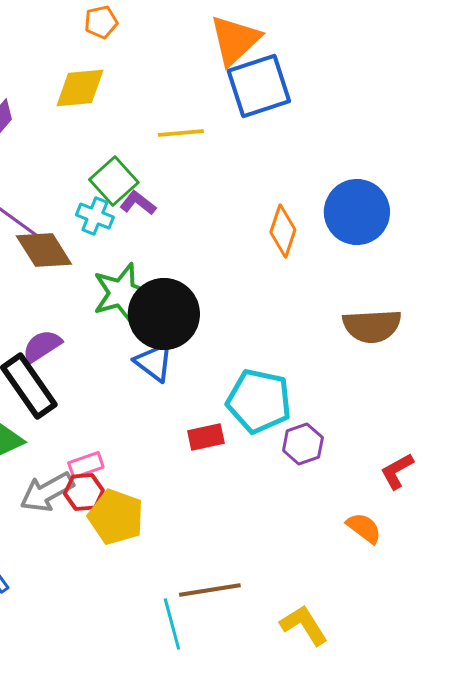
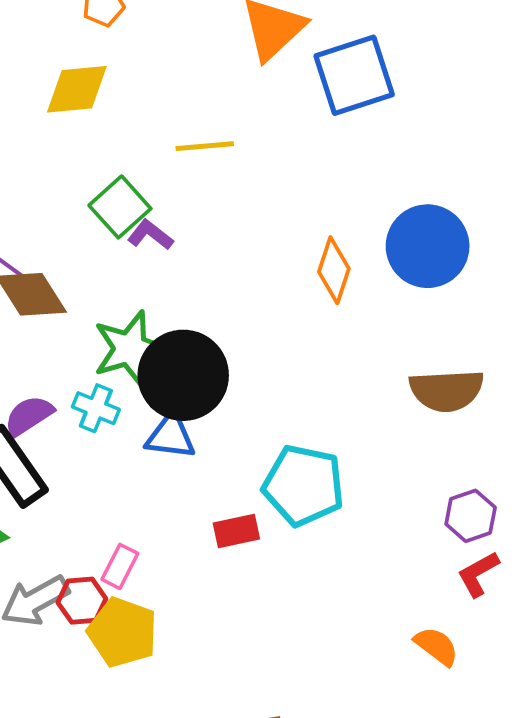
blue square: (259, 86) -> (354, 75), moved
cyan cross: (95, 216) -> (96, 408), moved
blue triangle: (154, 362) -> (171, 436), turned -30
purple hexagon: (303, 444) -> (471, 516), moved
pink rectangle: (86, 465) -> (120, 566), moved, turned -44

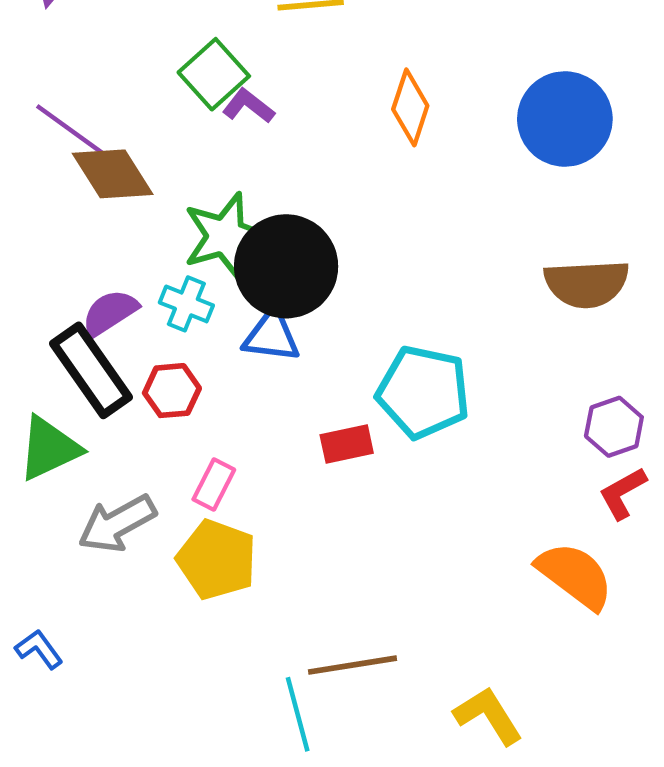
orange diamond: (334, 270) -> (410, 107), moved
red hexagon: (82, 601) -> (172, 391), moved
orange semicircle: (436, 646) -> (575, 576), size x1.5

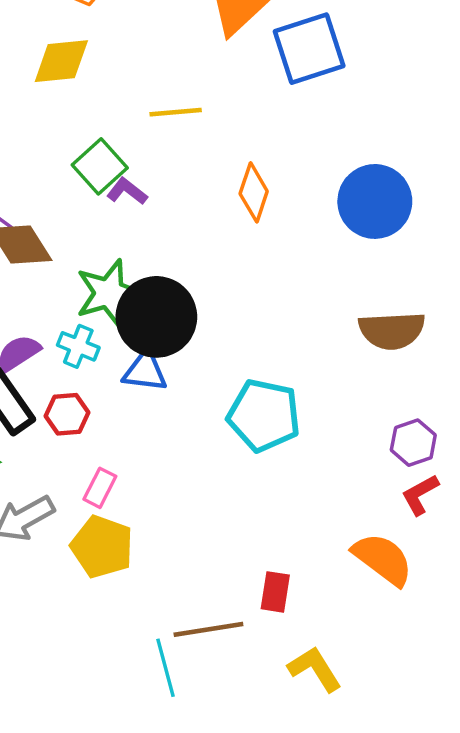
red rectangle: (347, 444) -> (275, 592), moved, turned -69

